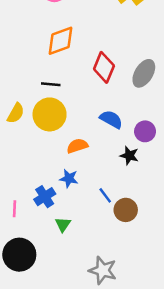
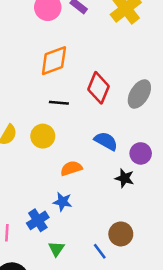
black line: (51, 84) -> (59, 103), moved
yellow circle: (50, 114) -> (43, 136), size x0.7
blue line: (105, 195) -> (100, 251), moved

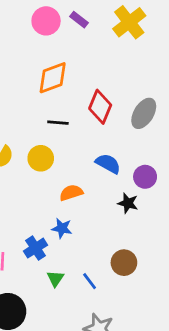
blue line: (100, 251) -> (90, 281), moved

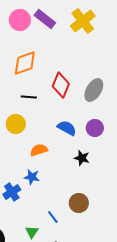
purple rectangle: (79, 20) -> (45, 19), size x1.5
purple circle: (145, 177) -> (95, 128), moved
green triangle: (55, 278) -> (32, 232), moved

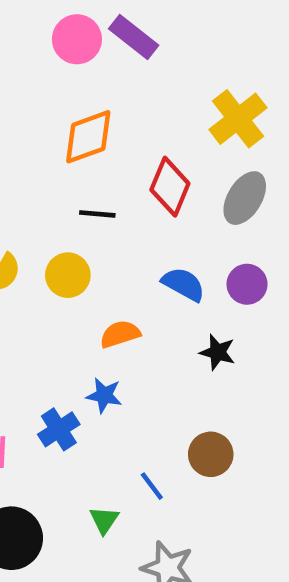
yellow cross: (83, 21) -> (238, 119), moved

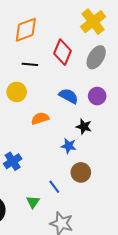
blue star: (104, 395) -> (69, 146), moved

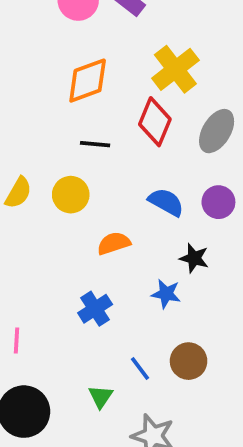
yellow cross: (93, 22) -> (175, 69), moved
blue cross: (13, 161) -> (95, 309), moved
brown circle: (81, 172) -> (189, 361), moved

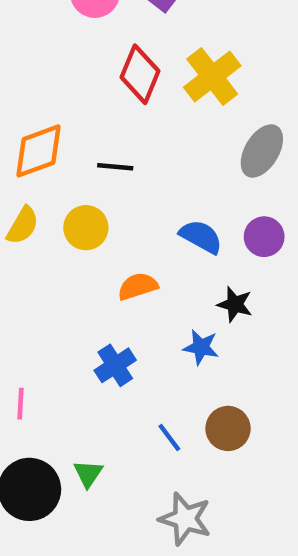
orange diamond: (88, 81) -> (38, 151), moved
red diamond: (155, 122) -> (140, 74), moved
green triangle: (101, 397) -> (88, 474), moved

